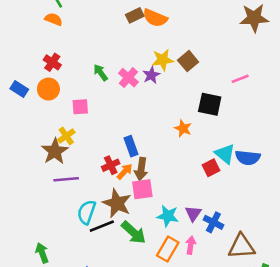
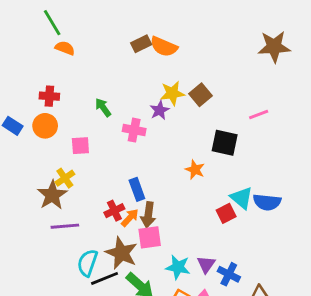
orange semicircle: (54, 19) -> (65, 48), moved
red cross: (52, 62) -> (49, 96), turned -30
pink cross: (128, 78) -> (134, 130), moved, turned -30

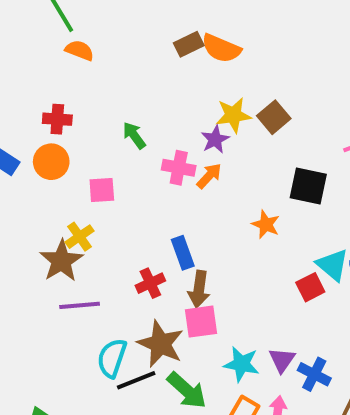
orange arrow: (130, 218) -> (209, 176), moved

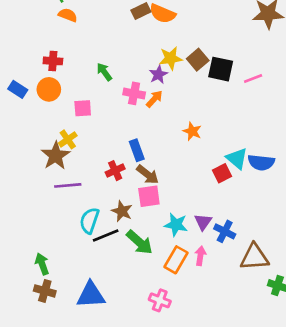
black square: (308, 186) -> (221, 69), moved
brown arrow: (199, 289) -> (148, 175), turned -60
brown star: (160, 344) -> (122, 211), size x0.7

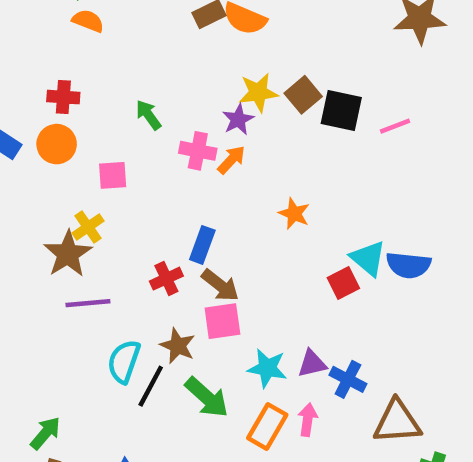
blue rectangle: (137, 150) -> (202, 245), turned 40
purple triangle: (203, 222) -> (312, 364), turned 42
black line: (106, 235) -> (151, 386), turned -40
green arrow: (42, 264) -> (45, 433), turned 60

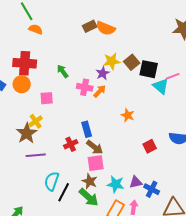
red cross: (63, 97) -> (25, 63), size x1.6
blue rectangle: (202, 245) -> (87, 129), turned -35
cyan triangle: (368, 258) -> (161, 86), moved
brown star: (178, 346) -> (90, 181), moved

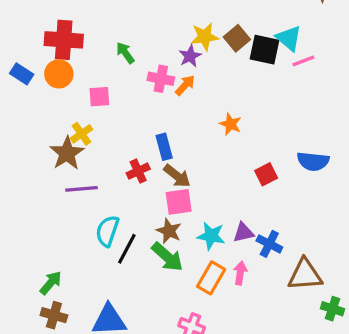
cyan triangle: (161, 86) -> (289, 38), moved

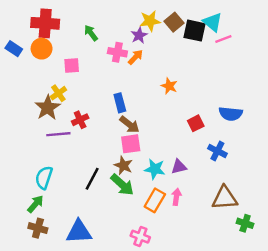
red cross: (138, 171) -> (80, 120), moved
cyan semicircle: (107, 231) -> (44, 178), moved
blue cross: (269, 244) -> (217, 151), moved

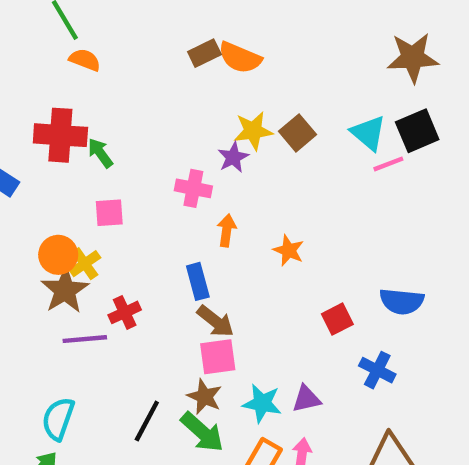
black square: (195, 31) -> (417, 131), moved, turned -35
green arrow: (91, 33) -> (100, 153), moved
orange circle: (42, 49) -> (58, 255), moved
orange arrow: (135, 57) -> (227, 230), moved, turned -35

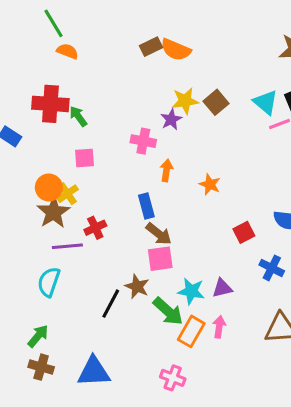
brown star: (204, 397) -> (137, 287), moved
cyan semicircle: (58, 419) -> (49, 282), moved
green arrow: (202, 432) -> (168, 311), moved

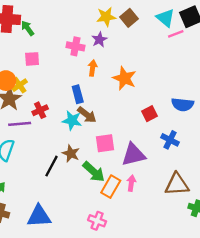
purple star: (171, 119) -> (99, 40), moved
orange star: (210, 184) -> (124, 78), size x1.5
pink square: (160, 259) -> (105, 143), moved
purple triangle: (222, 288) -> (134, 155), size x1.6
cyan star: (191, 291) -> (72, 120), moved

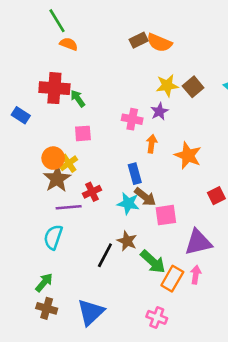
pink square: (105, 143) -> (166, 215), moved
blue triangle: (39, 216) -> (91, 312), turned -40

